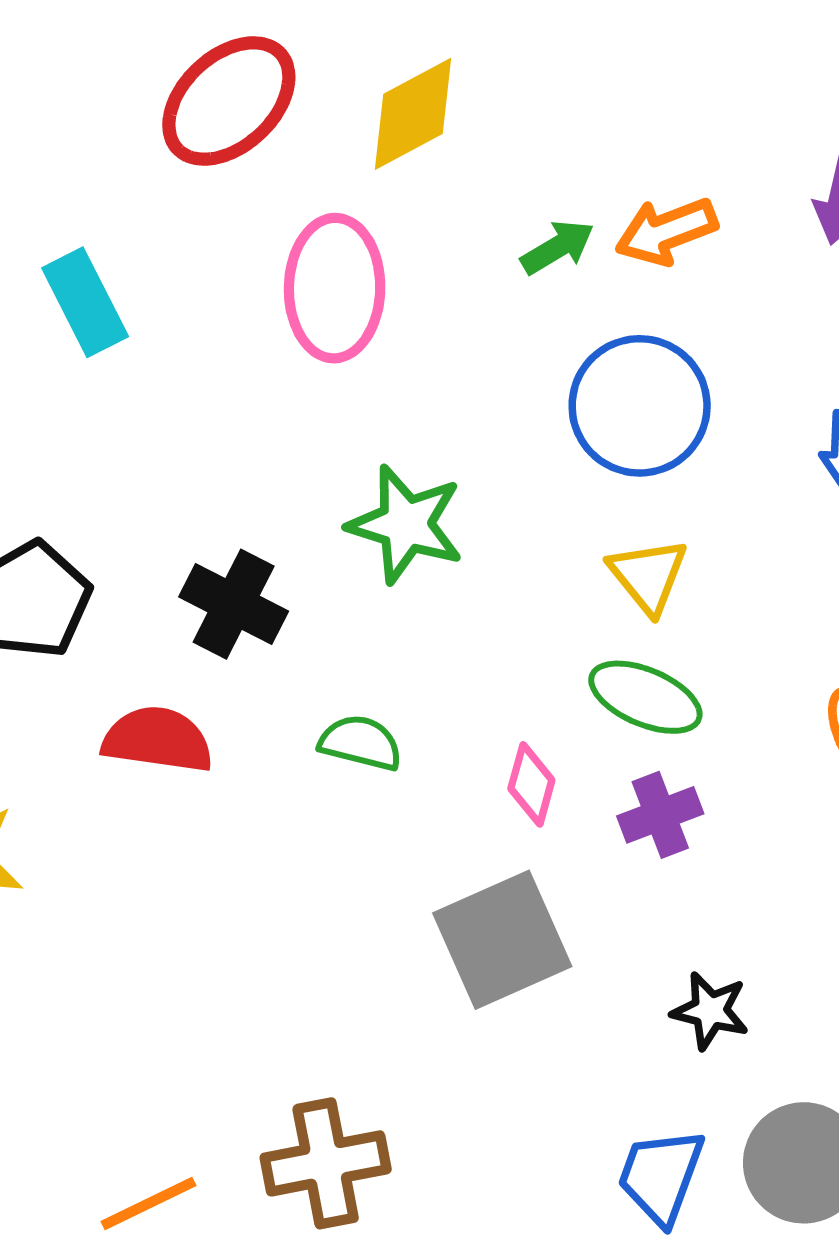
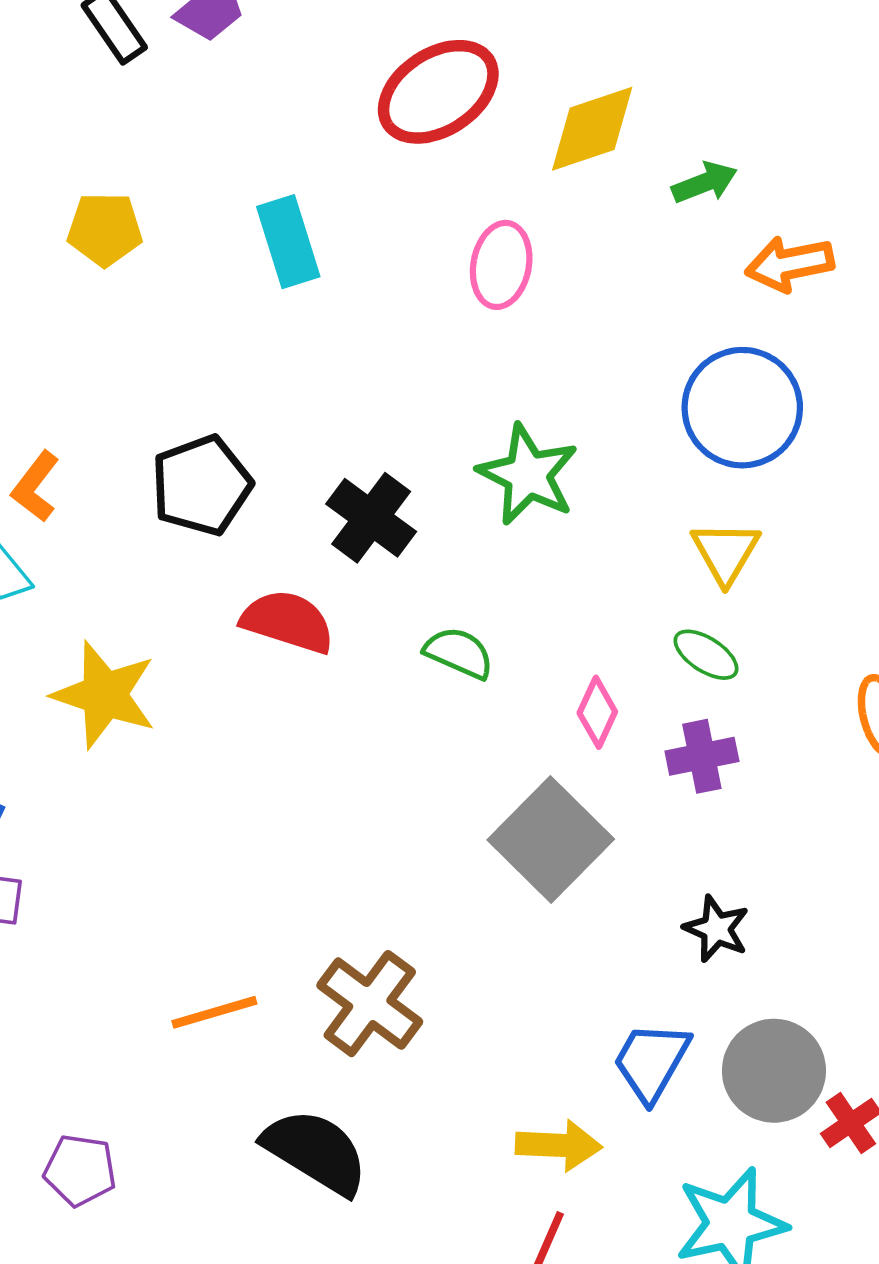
green arrow: (557, 247) -> (705, 183), moved
pink ellipse: (335, 288) -> (501, 265), size x0.7
green ellipse: (645, 697) -> (706, 655), size x0.7
gray square: (502, 940) -> (551, 840), turned -31
brown cross: (326, 1163) -> (370, 1004), turned 38

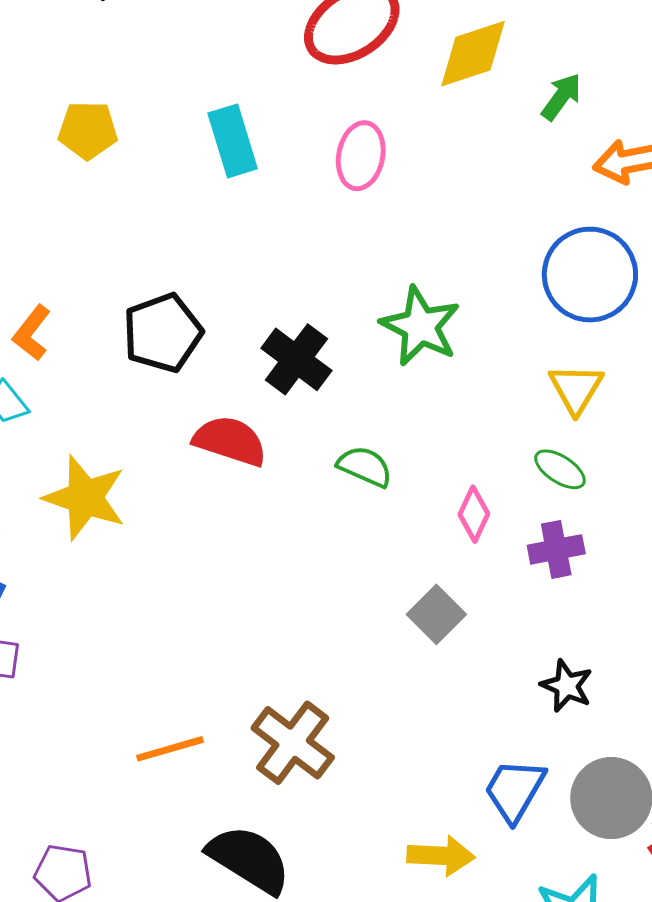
green arrow: (705, 183) -> (561, 97), turned -33
pink ellipse: (501, 265) -> (361, 156), moved
gray square: (551, 840) -> (436, 614), size x0.6

